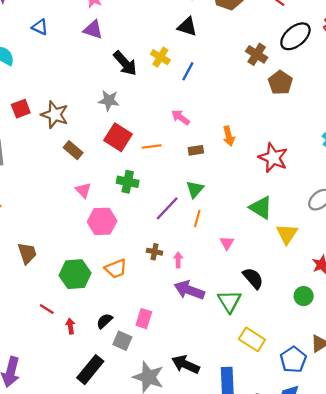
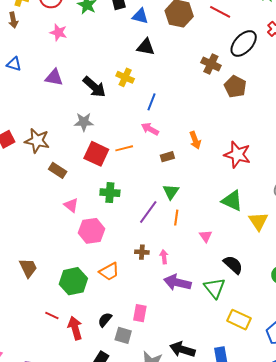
purple triangle: (93, 30) -> (54, 77), moved
blue line: (188, 71) -> (152, 102), moved
orange line: (152, 147) -> (124, 148), moved
red arrow: (70, 326) -> (75, 328), size x1.6

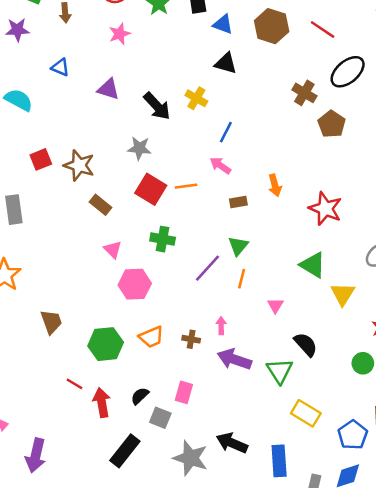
pink star: (58, 32) -> (120, 34), turned 30
brown cross: (142, 252) -> (191, 339), moved

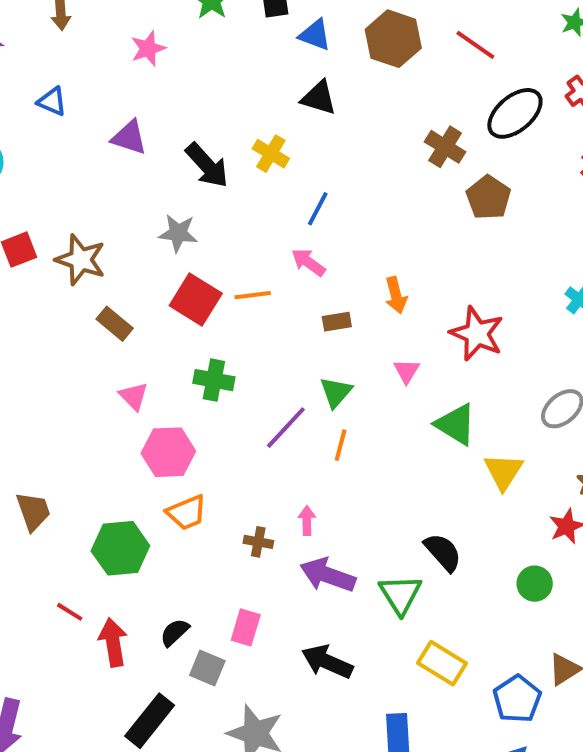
pink triangle: (275, 305) -> (407, 371), moved
orange trapezoid: (151, 337) -> (187, 513), moved
black arrow: (232, 443) -> (327, 662), moved

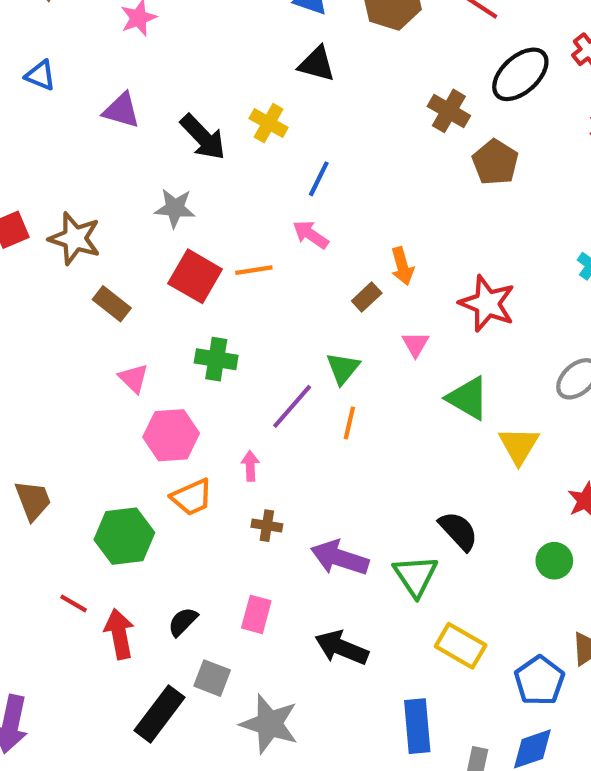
brown rectangle: (337, 322) -> (367, 297), moved, turned -32
pink arrow: (307, 520) -> (250, 466), moved
gray square: (207, 668) -> (212, 678), moved

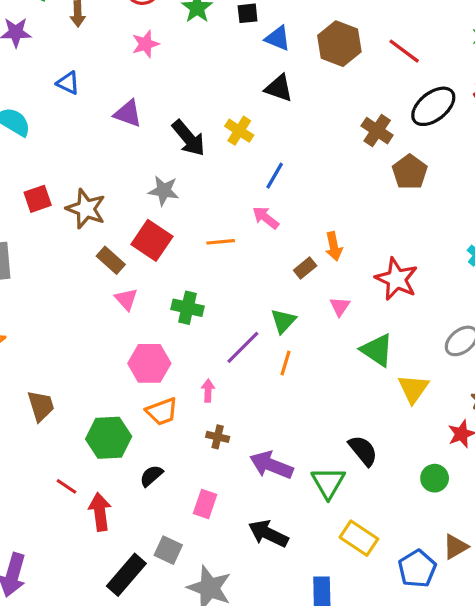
red square: (195, 276) -> (152, 240), moved
pink triangle: (134, 378) -> (126, 299), moved
black semicircle: (183, 622) -> (151, 476), moved

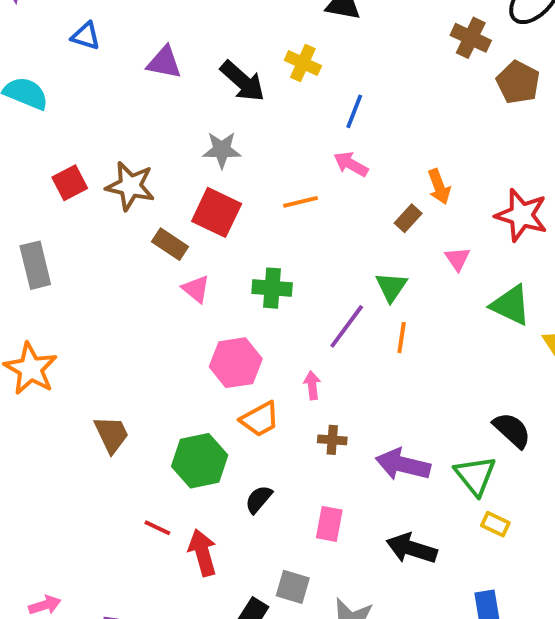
yellow rectangle: (359, 538) -> (495, 524), moved, size x0.6

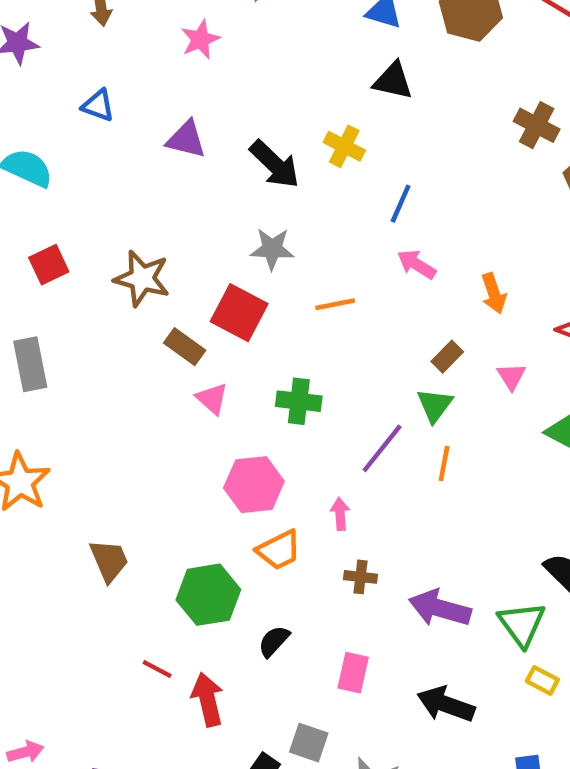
gray star: (222, 150) -> (272, 249), moved
pink arrow: (351, 164) -> (417, 264), moved
red square: (70, 183) -> (49, 265), moved
brown rectangle: (408, 218) -> (447, 357), moved

